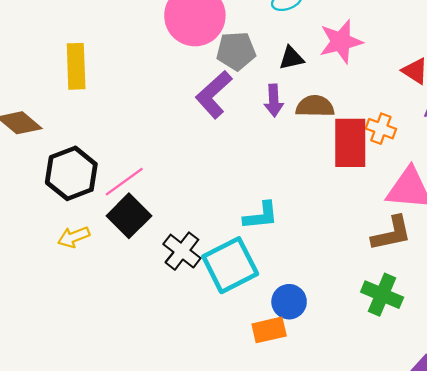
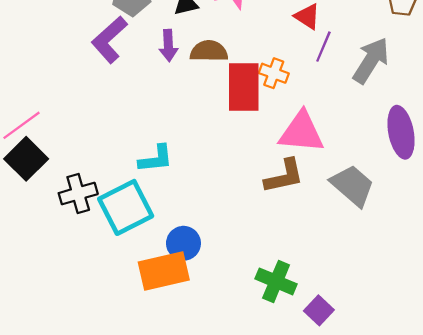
black cross: (182, 251) -> (78, 194), turned 36
green cross: (382, 295) -> (276, 281), moved
orange rectangle: (269, 330) -> (164, 271), size x1.5

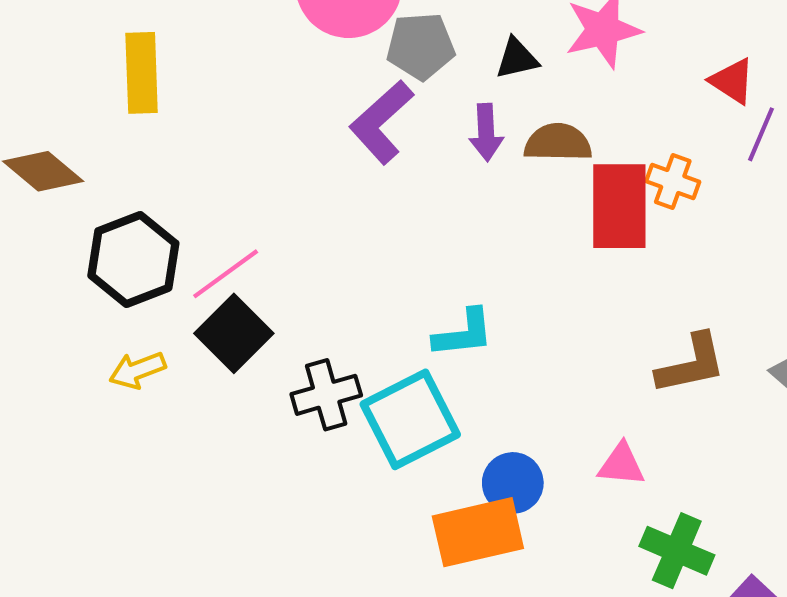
pink triangle: (301, 132) -> (621, 465), moved, size x0.6

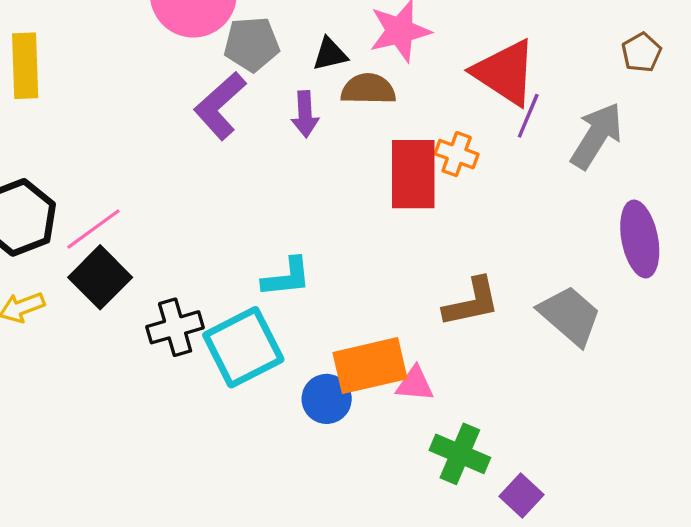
red triangle: (732, 81) -> (505, 72), size x1.8
brown semicircle: (558, 143) -> (368, 89), moved
orange rectangle: (478, 532) -> (370, 366), moved

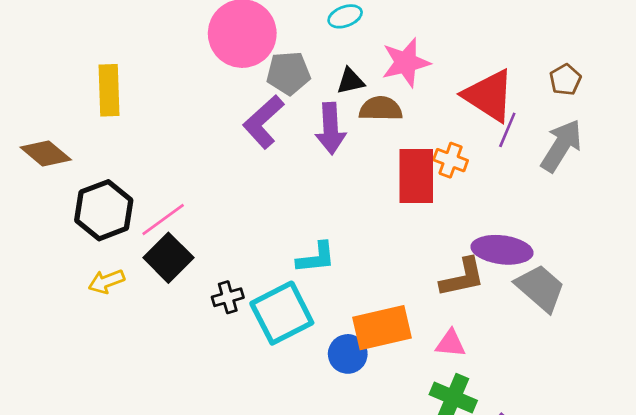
brown pentagon: (641, 52) -> (565, 80), moved
purple arrow: (305, 114) -> (331, 128), size x1.4
purple ellipse: (640, 239) -> (502, 250), moved, turned -72
black cross: (175, 327) -> (228, 297), size x0.7
pink triangle: (415, 384) -> (451, 343), moved

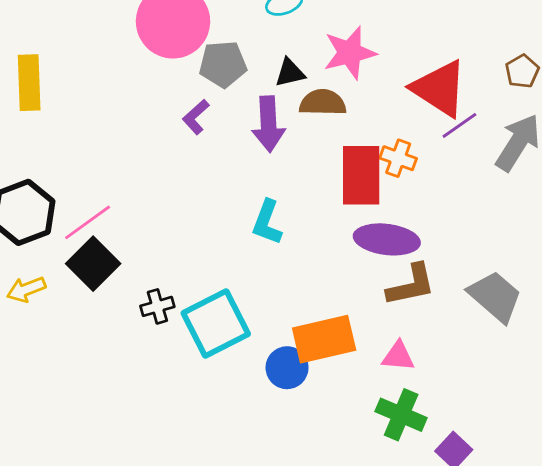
purple L-shape: (263, 122) -> (196, 117), size x0.6
purple line: (507, 130) -> (459, 125), turned 32
purple ellipse: (502, 250) -> (387, 239), moved
cyan L-shape: (316, 258) -> (267, 222), moved, turned 117

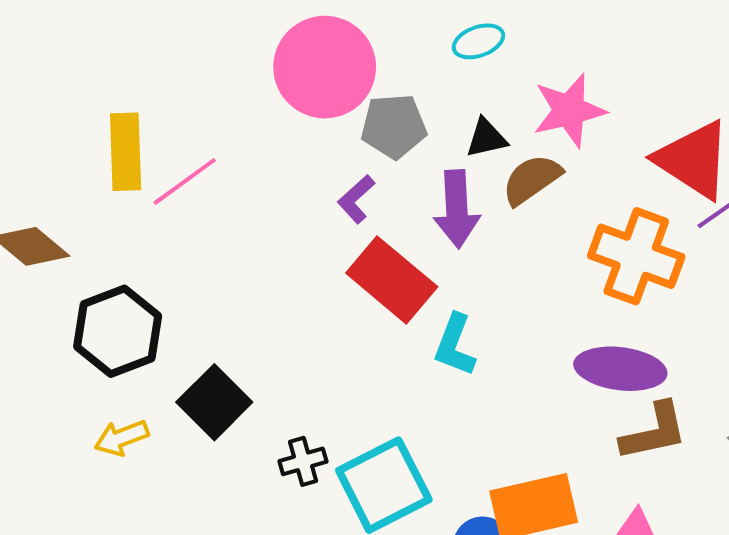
brown semicircle: (323, 103) -> (532, 179), turned -36
orange cross: (398, 158) -> (636, 256), size x1.8
red rectangle: (361, 175) -> (392, 280), moved, turned -50
pink line: (88, 222) -> (185, 181), moved

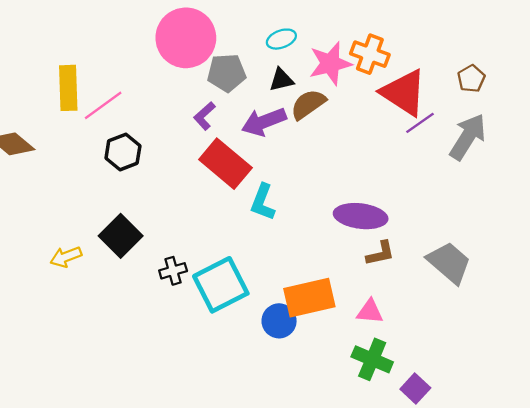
cyan ellipse: (478, 41) -> (281, 39), moved
purple arrow: (457, 209) -> (264, 122), turned 72
orange cross: (636, 256) -> (370, 54), moved, size x0.7
black hexagon: (118, 331) -> (123, 152), moved, size x0.7
brown L-shape: (654, 432) -> (380, 253), size x0.7

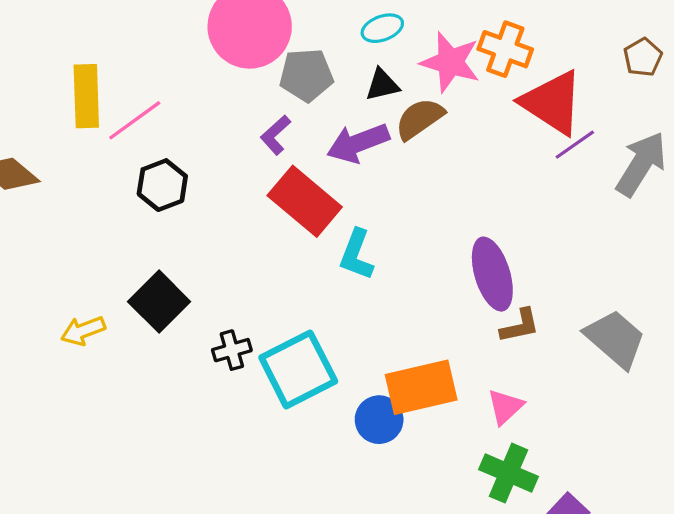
pink star: (330, 63) -> (450, 62), turned 30
brown pentagon: (471, 79) -> (643, 57), moved
purple ellipse: (361, 216) -> (492, 274), turned 66
pink triangle: (370, 312) -> (505, 407), turned -48

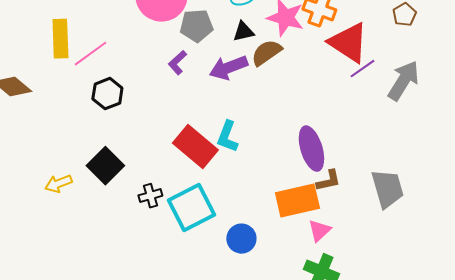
red rectangle: (305, 201) -> (195, 147), moved
gray trapezoid: (615, 339) -> (387, 189), turned 33
orange rectangle: (421, 387) -> (297, 201), moved

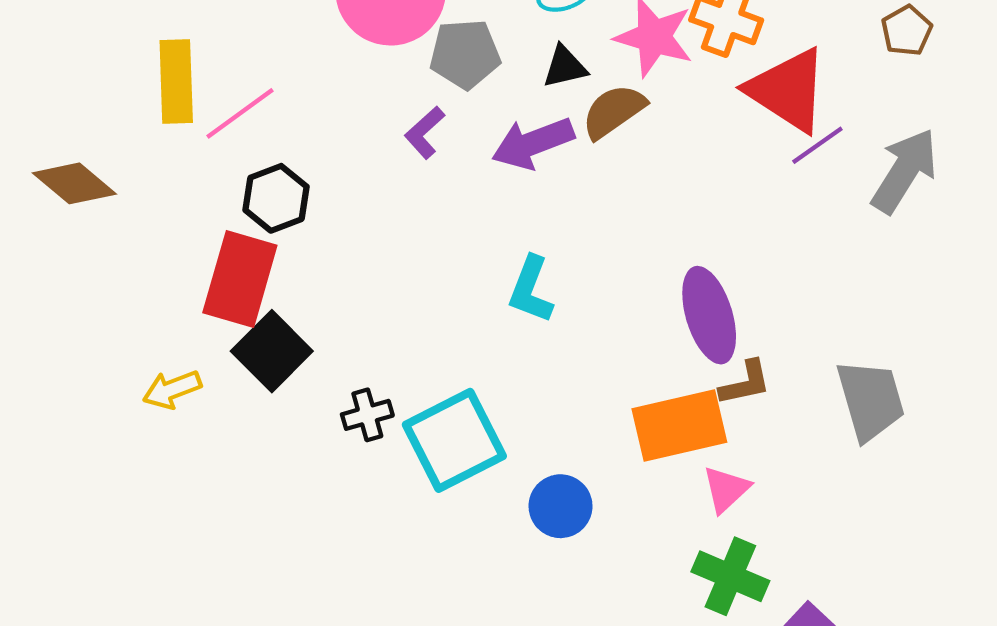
red rectangle: (195, 147) -> (240, 279), moved, turned 66

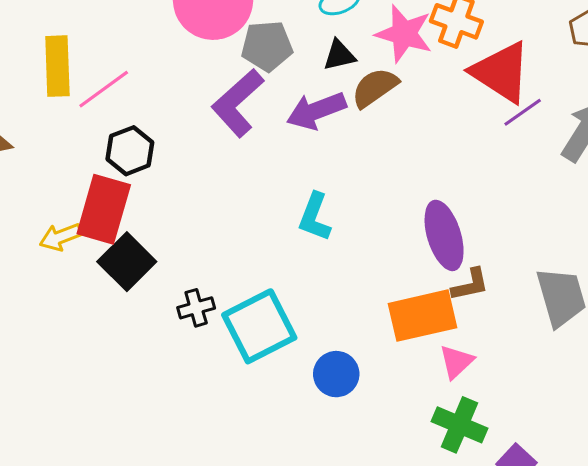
purple L-shape: (425, 133) -> (238, 103), size x1.8
yellow arrow: (172, 389) -> (61, 237), moved

